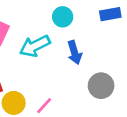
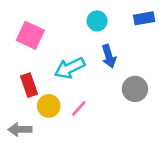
cyan arrow: (35, 46) -> (70, 68), moved

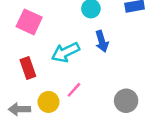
gray circle: (135, 89) -> (126, 101), moved
yellow circle: (49, 106) -> (48, 102), moved

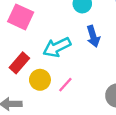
red rectangle: (28, 68) -> (19, 63), turned 60
yellow circle: (48, 102) -> (40, 80), moved

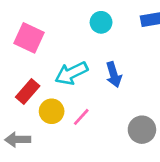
blue arrow: (93, 36) -> (114, 75), moved

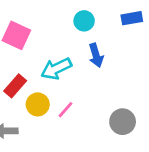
blue arrow: (114, 75) -> (96, 55), moved

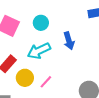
cyan circle: (84, 21) -> (41, 23), moved

